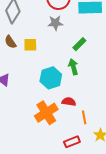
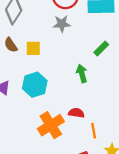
green rectangle: (79, 44) -> (101, 48), moved
cyan hexagon: (51, 78) -> (35, 85), moved

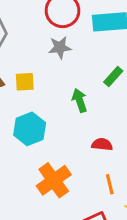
green arrow: (82, 73) -> (80, 100), moved
red semicircle: (76, 113) -> (102, 144), moved

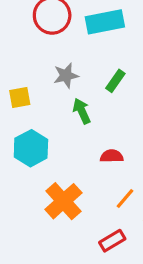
gray star: (60, 47) -> (66, 76), moved
orange line: (110, 184) -> (125, 198), turned 60

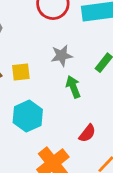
red semicircle: (112, 156) -> (87, 133), moved, turned 126

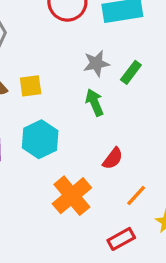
gray star: (62, 56) -> (96, 63), moved

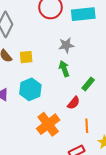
green rectangle: (131, 72) -> (88, 84), moved
orange line: (136, 195) -> (87, 126), turned -48

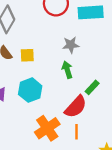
red semicircle: (74, 103) -> (76, 107), size x1.6
orange line: (87, 126) -> (77, 132), moved

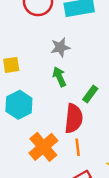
red semicircle: (76, 107) -> (74, 118), turned -30

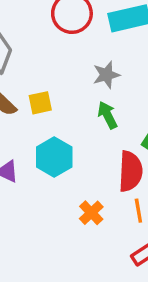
orange cross: (43, 147) -> (91, 213), size x0.6

